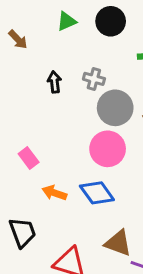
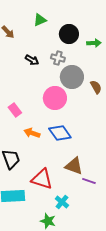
black circle: (111, 21) -> (69, 34), moved
black arrow: (54, 82) -> (32, 60), turned 128
pink circle: (108, 149) -> (55, 98), moved

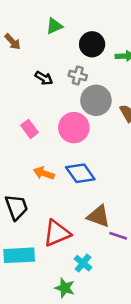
pink rectangle: (15, 110) -> (30, 129), moved
red triangle: (42, 179) -> (57, 233), turned -40

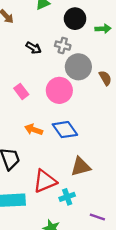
brown triangle: (99, 216) -> (81, 167), turned -35
purple line: (118, 236) -> (97, 217), moved
cyan cross: (83, 263) -> (67, 197), moved, turned 32

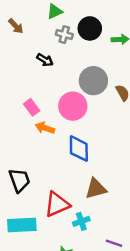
gray cross: (63, 46) -> (64, 35), moved
orange arrow: (34, 130) -> (45, 128), moved
blue diamond: (65, 130) -> (79, 149), turned 35

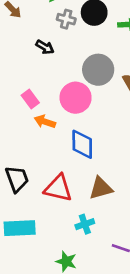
red triangle: (57, 204) -> (58, 188), moved, turned 36

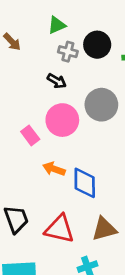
black arrow: (45, 47) -> (57, 81), moved
pink circle: (76, 98) -> (62, 120), moved
orange arrow: (45, 122) -> (54, 169), moved

